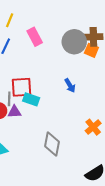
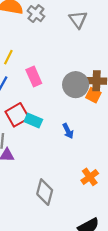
red square: (22, 87) -> (17, 115), moved, turned -30
cyan rectangle: (31, 99) -> (33, 120), moved

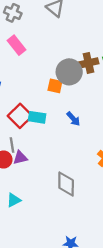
pink rectangle: (34, 77) -> (16, 45), moved
orange square: (93, 95) -> (55, 86), moved

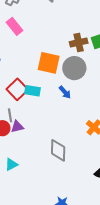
gray circle: (69, 72) -> (74, 68), moved
orange square: (55, 86) -> (49, 63), size x1.6

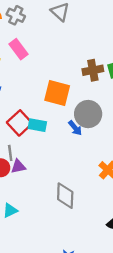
gray circle: (74, 68) -> (88, 114), moved

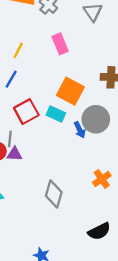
pink rectangle: (18, 49) -> (60, 44), moved
cyan rectangle: (37, 125) -> (56, 114), moved

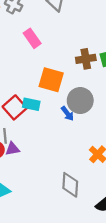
cyan rectangle: (56, 114) -> (31, 104), moved
gray diamond: (54, 194) -> (70, 185), moved

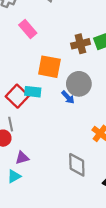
purple triangle: (12, 149) -> (22, 158), moved

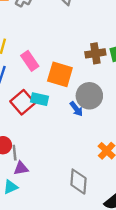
pink rectangle: (28, 29) -> (30, 61), moved
gray line: (11, 124) -> (15, 153), moved

